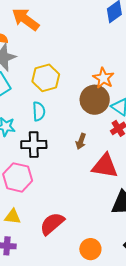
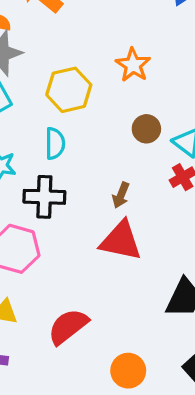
orange star: (103, 78) -> (133, 65), moved
brown circle: (95, 100) -> (146, 129), size x0.6
red triangle: (105, 166) -> (121, 241), moved

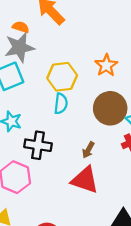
brown circle: (146, 129) -> (110, 108), size x1.8
cyan semicircle: (55, 143) -> (61, 104), moved

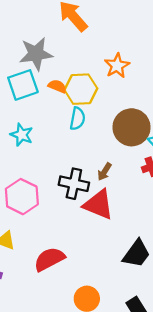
orange semicircle: (21, 27) -> (57, 86), moved
orange star: (106, 65) -> (117, 66), moved
black cross: (38, 145) -> (74, 184), moved

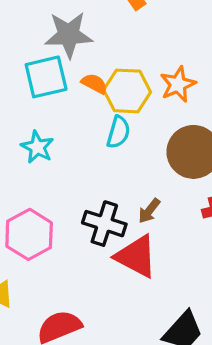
orange star: (117, 66) -> (178, 84), moved

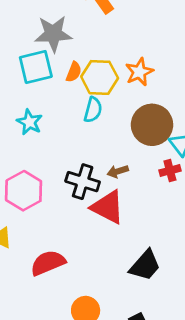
orange semicircle: (94, 84) -> (74, 72), turned 84
brown arrow: (149, 211) -> (118, 171), turned 36

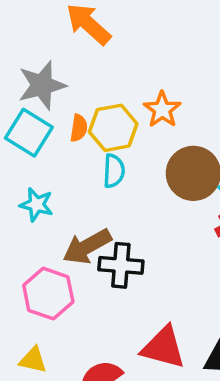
cyan square: (36, 67) -> (29, 133), turned -32
brown arrow: (118, 171) -> (87, 247), moved, size x1.8
red triangle: (108, 207) -> (163, 347), moved

